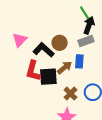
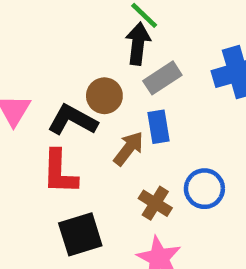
black arrow: (89, 25) -> (138, 44), moved
black square: (48, 77) -> (80, 234), moved

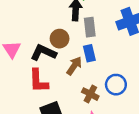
gray rectangle: (162, 78) -> (90, 27), turned -60

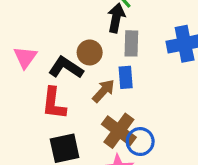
blue circle: (116, 85) -> (140, 142), moved
brown cross: (90, 94) -> (119, 131), size x1.5

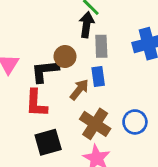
black L-shape: (66, 68) -> (45, 71), turned -36
blue circle: (140, 142) -> (135, 122), moved

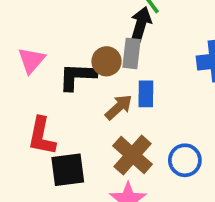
gray rectangle: (101, 46) -> (131, 53), moved
red L-shape: (36, 103) -> (42, 136), moved

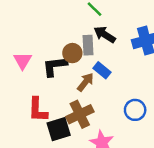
black arrow: (141, 24) -> (105, 35), moved, turned -65
blue rectangle: (146, 94) -> (102, 70), turned -42
brown cross: (133, 155) -> (80, 114), moved, turned 32

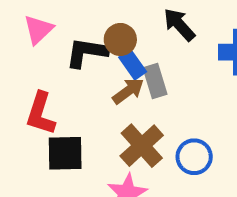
gray rectangle: (88, 45) -> (155, 81), moved, turned -30
blue rectangle: (102, 70) -> (133, 65), moved
brown cross: (80, 114) -> (142, 146), moved, turned -32

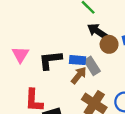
brown circle: (120, 39) -> (109, 44), moved
blue rectangle: (133, 65) -> (77, 60), turned -35

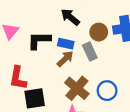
black arrow: (97, 31) -> (70, 17), moved
gray rectangle: (92, 66) -> (90, 52), moved

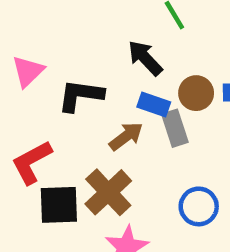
blue rectangle: (66, 44) -> (154, 105), moved
red L-shape: (18, 78) -> (32, 162), turned 45
brown cross: (77, 88) -> (108, 192), moved

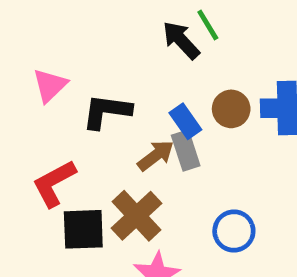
black arrow: (145, 58) -> (181, 40), moved
blue rectangle: (154, 105) -> (185, 121), turned 36
gray rectangle: (175, 128) -> (186, 150), moved

